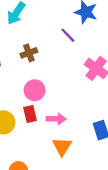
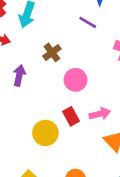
pink circle: (35, 90) -> (75, 80), moved

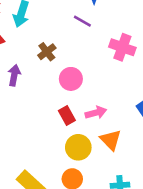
yellow circle: (45, 133) -> (78, 147), moved

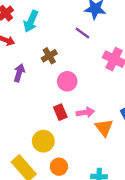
orange triangle: (111, 140) -> (104, 128), moved
yellow circle: (78, 147) -> (43, 141), moved

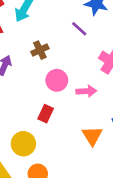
red rectangle: (60, 112) -> (46, 114), turned 42
pink arrow: (85, 112) -> (86, 91), moved

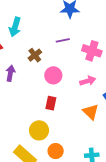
purple line: (79, 29) -> (63, 40), moved, turned -40
pink arrow: (86, 91) -> (88, 81), moved

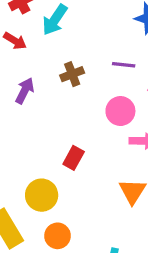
pink circle: (53, 75) -> (120, 111), moved

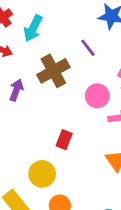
purple line: (124, 65) -> (88, 48), moved, turned 54
brown cross: (72, 74) -> (53, 71), size x1.6

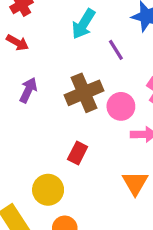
cyan arrow: (33, 28) -> (83, 24), moved
brown cross: (53, 71) -> (84, 93), moved

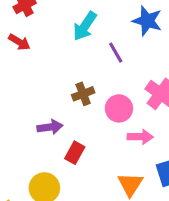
purple arrow: (28, 90) -> (50, 127), moved, turned 55
brown cross: (84, 93) -> (83, 94), size x0.6

